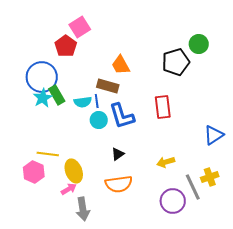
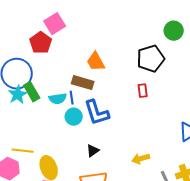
green circle: (199, 44) -> (174, 31), moved
red rectangle: (163, 107) -> (143, 91), moved, size x0.6

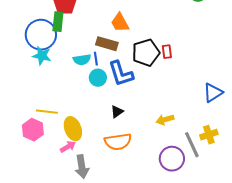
black pentagon: (151, 59) -> (146, 53), moved
green rectangle: (32, 92) -> (58, 22), moved, turned 36
cyan star: (18, 95) -> (42, 56), turned -30

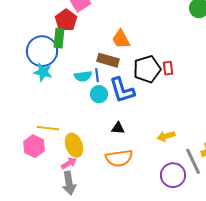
black triangle: (117, 112) -> (118, 128), turned 40
gray arrow: (82, 167) -> (69, 183), moved

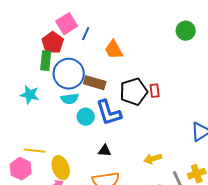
orange trapezoid: (121, 39) -> (114, 50), moved
blue circle: (42, 51) -> (69, 74), moved
blue line: (97, 75) -> (86, 34), moved, turned 32

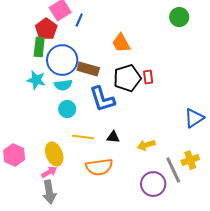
orange trapezoid: (114, 50) -> (121, 43), moved
cyan star: (30, 95) -> (36, 80), moved
cyan circle: (86, 117) -> (67, 109), moved
yellow line: (35, 151) -> (83, 137), moved
black triangle: (105, 151) -> (113, 137), moved

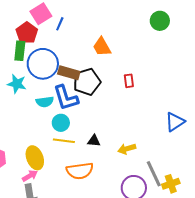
black pentagon: (127, 78) -> (87, 82), moved
cyan semicircle: (63, 85) -> (45, 102), moved
blue L-shape: (102, 99) -> (66, 98), moved
cyan circle: (67, 109) -> (61, 123), moved
yellow cross: (190, 160) -> (171, 184), moved

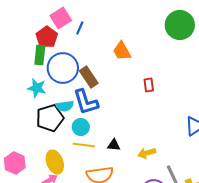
green circle: (160, 21) -> (180, 25), size x1.5
brown rectangle: (69, 73) -> (89, 77), turned 40
black pentagon: (87, 82) -> (50, 118), moved

